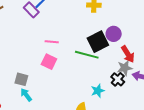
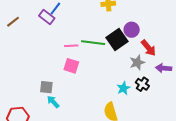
green line: (87, 55) -> (93, 43), moved
gray star: (125, 68) -> (137, 62), moved
black cross: (118, 79) -> (142, 84), moved

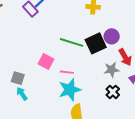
pink line: (71, 46) -> (67, 72), moved
cyan star: (123, 88) -> (70, 90), moved, size x1.6

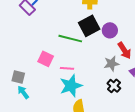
black square: (96, 43) -> (89, 26), moved

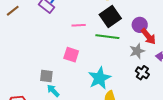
purple circle: (110, 30) -> (140, 25), moved
green line: (70, 39) -> (107, 37), moved
pink line: (67, 68) -> (79, 25), moved

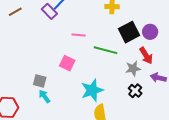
black square: (110, 16) -> (129, 32), moved
purple circle: (140, 25) -> (150, 32), moved

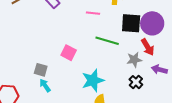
black square: (129, 32) -> (131, 23), turned 30
purple circle: (150, 32) -> (152, 23), size x1.5
pink line: (79, 35) -> (93, 13), moved

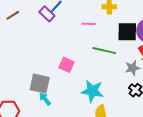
gray square: (41, 70) -> (40, 84), size x1.5
cyan star: (93, 80) -> (92, 91), turned 30

